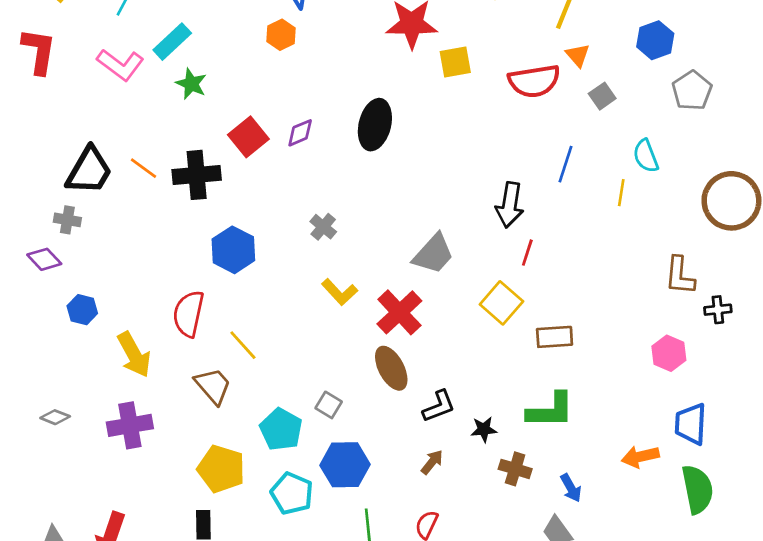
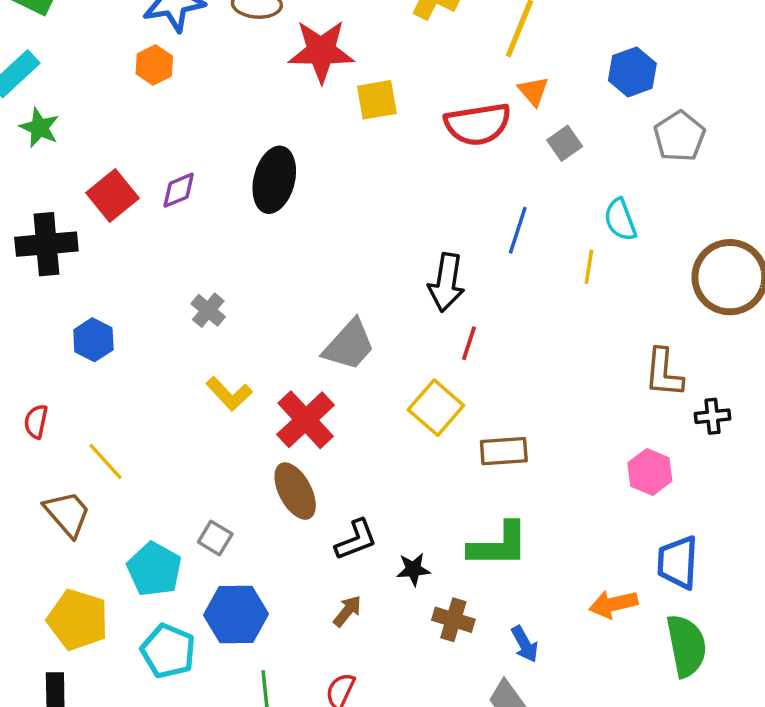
blue hexagon: (233, 250) -> (93, 340), size x0.7
red semicircle: (188, 314) -> (36, 421), size x0.6

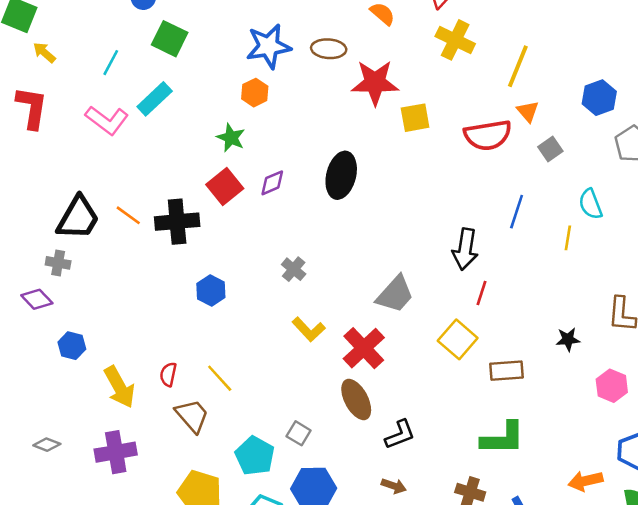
green star: (40, 128) -> (231, 138), moved
red semicircle: (36, 421) -> (168, 374), moved
black star: (413, 569) -> (568, 339), moved
brown arrow: (347, 611) -> (394, 486), turned 70

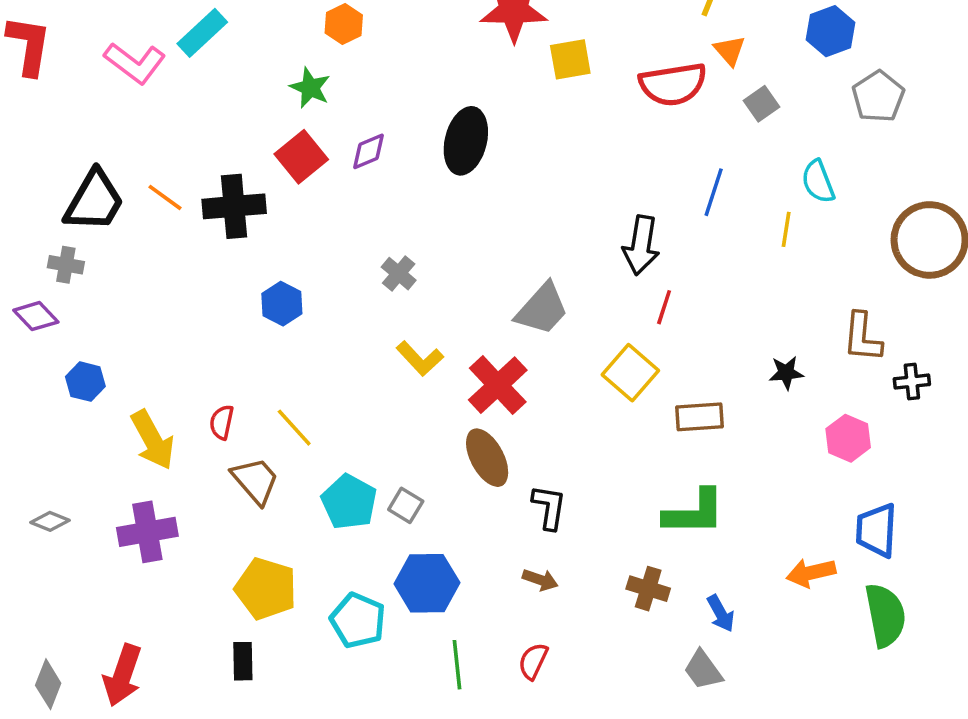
black L-shape: (400, 435) -> (549, 507), turned -60
cyan pentagon: (255, 456) -> (349, 502), moved

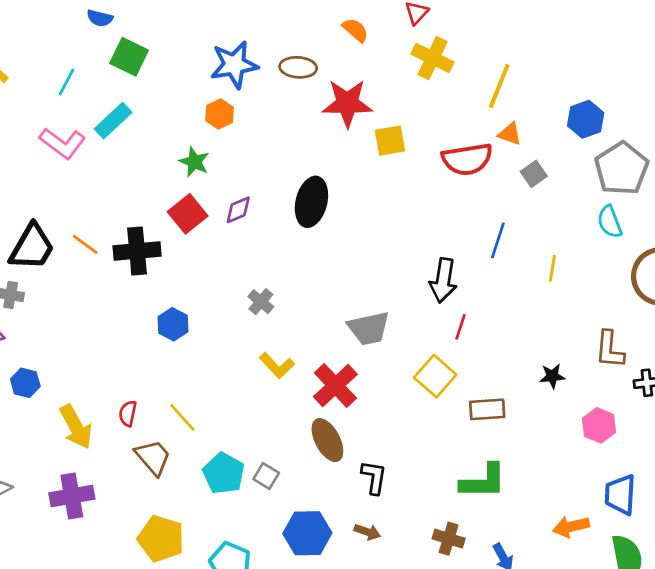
orange triangle: (730, 51) -> (510, 134), turned -30
gray pentagon: (878, 97) -> (622, 169), size x1.4
cyan semicircle: (818, 182) -> (610, 222), moved
gray trapezoid: (542, 309) -> (369, 328), turned 36
blue hexagon: (427, 583) -> (307, 533), moved

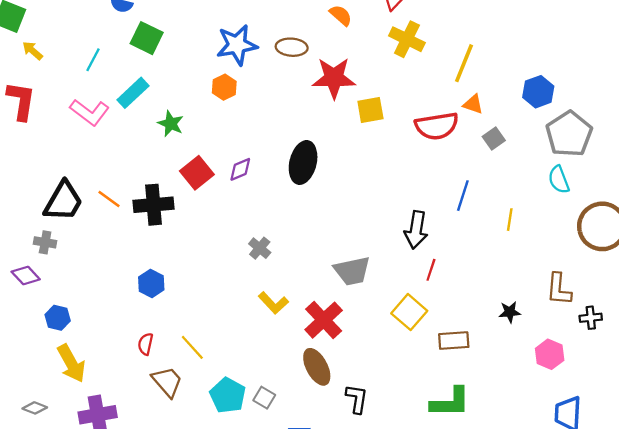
green star: (194, 162) -> (171, 124), moved
blue hexagon: (173, 324) -> (151, 283), moved
yellow arrow: (76, 427) -> (71, 363), moved

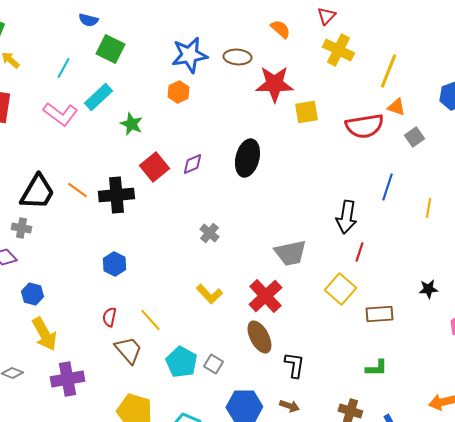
yellow L-shape: (273, 303) -> (209, 294), moved
green L-shape: (450, 402) -> (376, 368), size x0.6

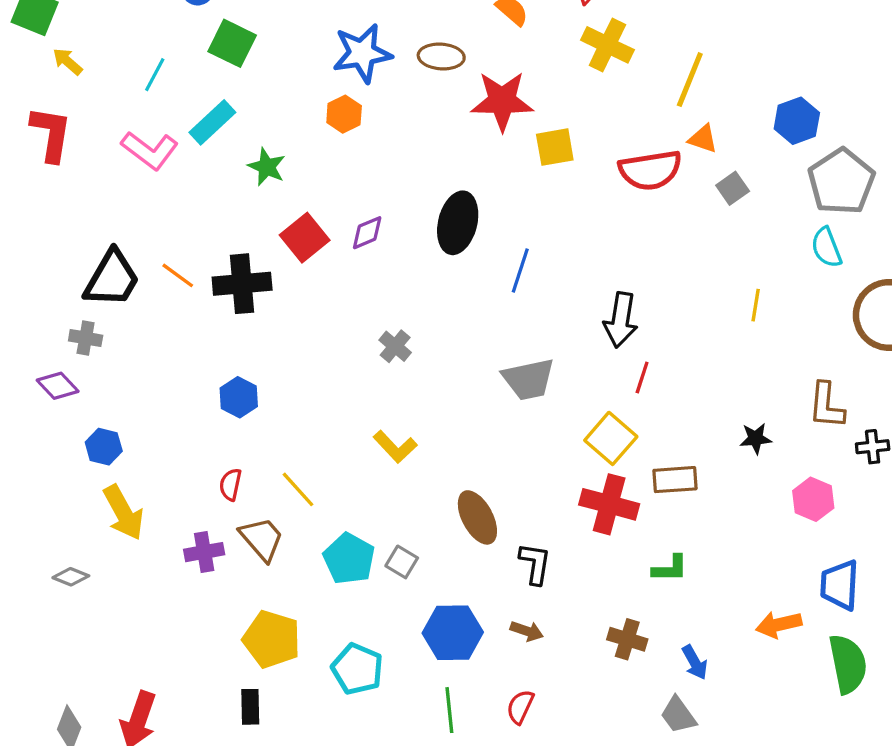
blue line: (387, 187) -> (520, 271), moved
red cross: (265, 296) -> (609, 504), moved, turned -32
purple cross: (67, 379) -> (204, 552), moved, size x0.7

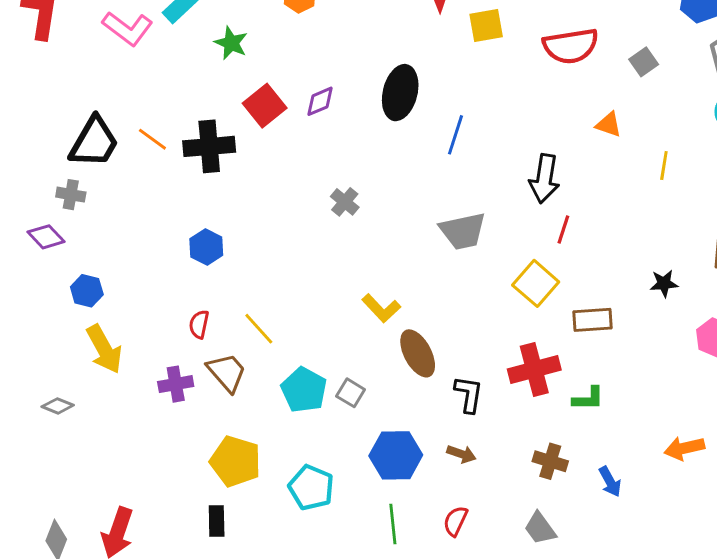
orange triangle: (703, 139) -> (609, 125), moved
yellow L-shape: (395, 447) -> (381, 308), moved
red cross: (609, 504) -> (534, 369), moved, turned -30
gray trapezoid: (678, 715) -> (540, 528), moved

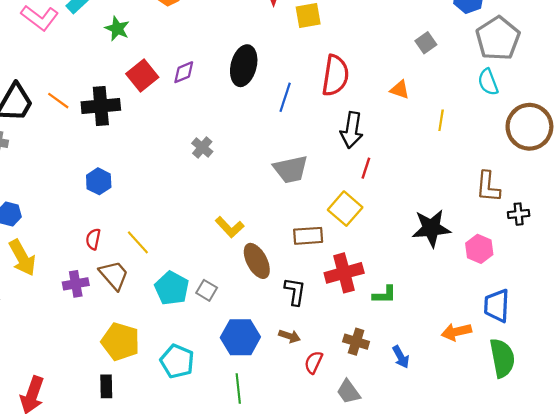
red semicircle: (571, 46) -> (335, 75), moved, turned -72
black star: (664, 283) -> (431, 228), moved, size x1.8
brown rectangle: (593, 320) -> (308, 236), moved
red semicircle: (456, 521) -> (314, 362), moved

